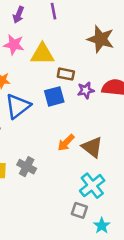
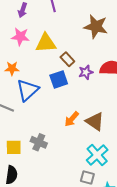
brown rectangle: (66, 74) -> (67, 59), turned 40

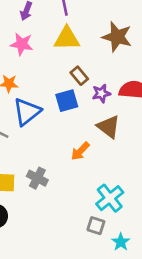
yellow triangle: (46, 43) -> (67, 38), moved
brown triangle: (95, 121) -> (109, 127), moved

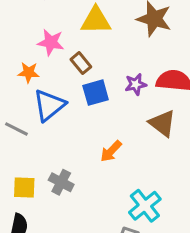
pink star: (22, 44) -> (51, 42), moved
brown rectangle: (79, 76) -> (81, 63), moved
brown triangle: (109, 127) -> (162, 123), moved

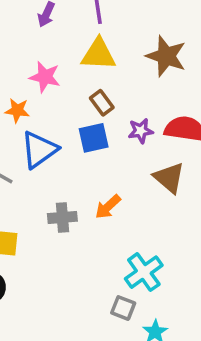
brown rectangle: (81, 63) -> (102, 103), moved
gray cross: (61, 182) -> (62, 217), moved, turned -35

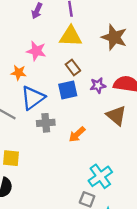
gray cross: (62, 217) -> (46, 123), moved

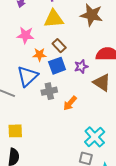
orange star: (19, 73) -> (39, 55), moved
purple star: (98, 85) -> (81, 67), moved
gray cross: (46, 123) -> (49, 91), moved

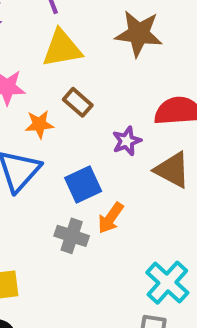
blue square: (57, 66) -> (83, 184), moved
gray cross: (49, 91) -> (72, 236), moved, turned 35

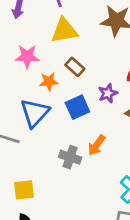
blue square: (83, 184) -> (77, 107), moved

